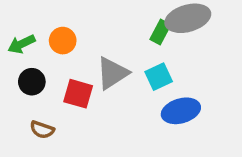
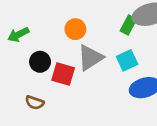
orange circle: (63, 41) -> (75, 29), moved
black circle: (32, 82) -> (40, 62), moved

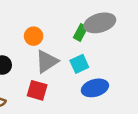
red square: (63, 74) -> (37, 90), moved

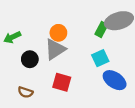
gray triangle: (47, 61) -> (55, 49), moved
blue ellipse: (95, 88) -> (115, 80), turned 50

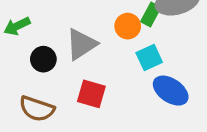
orange circle: (58, 33) -> (128, 26), moved
brown semicircle: (25, 92) -> (37, 109), size x1.5

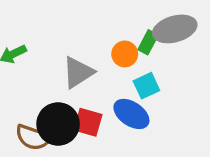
black circle: (43, 59) -> (58, 124), moved, size x1.6
blue ellipse: (171, 91) -> (131, 114), moved

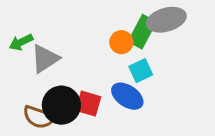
green rectangle: (148, 42) -> (142, 32), size x1.5
gray triangle: (78, 72) -> (45, 59), moved

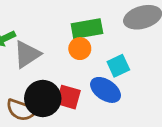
green rectangle: (142, 32) -> (87, 29), moved, turned 52
orange circle: (121, 42) -> (80, 49), moved

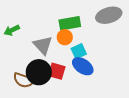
gray triangle: (27, 54) -> (43, 45), moved, turned -40
cyan square: (118, 66) -> (79, 51), moved

